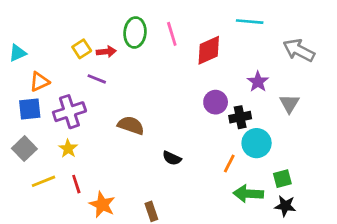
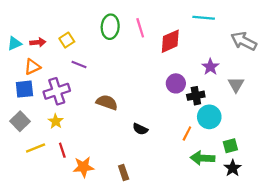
red arrow: (106, 52) -> (38, 42), moved
orange star: (102, 205) -> (83, 167), turned -30
black star: (285, 206) -> (233, 168), turned 30

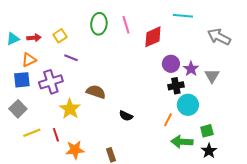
purple star: (210, 67) -> (191, 69), moved
purple circle: (176, 83) -> (171, 64), moved
yellow star: (56, 121) -> (70, 109), moved, size x1.5

